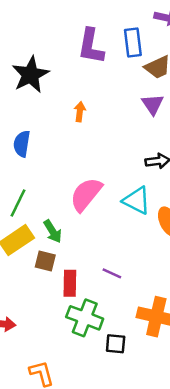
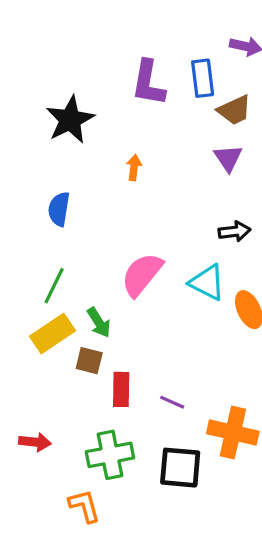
purple line: (112, 273) -> (172, 402), moved
green cross: (85, 318) -> (110, 455), moved, turned -32
black square: (116, 344) -> (180, 468), size x1.6

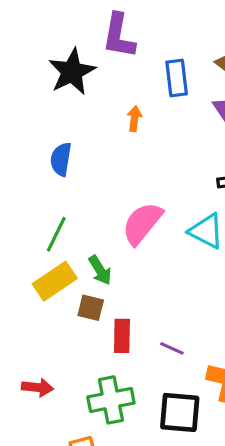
blue rectangle: (203, 78) -> (177, 78), moved
purple L-shape: (148, 83) -> (119, 36), moved

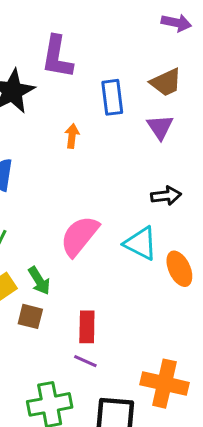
red rectangle: (122, 336) -> (87, 327), moved
purple line: (172, 348) -> (85, 361), moved

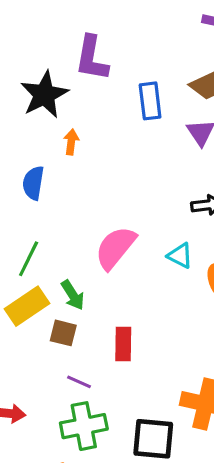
orange arrow: (72, 136) -> (71, 142), moved
cyan triangle: (141, 243) -> (180, 256), size x0.7
purple line: (85, 361) -> (79, 382), moved

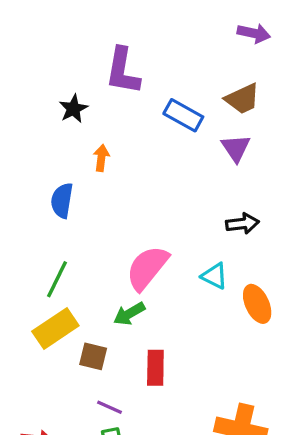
black star: (44, 95) -> (73, 109), size x0.6
blue rectangle: (150, 101) -> (183, 115), turned -54
green arrow: (73, 295) -> (129, 314), moved, turned 92

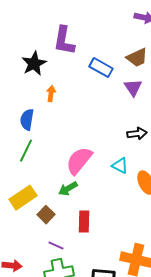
black star: (73, 109) -> (34, 64), size x1.4
green line: (57, 279) -> (26, 151), moved
brown square: (93, 356) -> (46, 215), turned 30

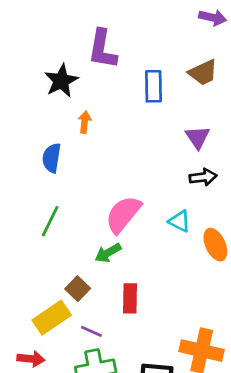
blue rectangle: (101, 68) -> (153, 86), turned 60
purple triangle: (133, 88) -> (197, 137), moved
green line: (26, 151) -> (50, 221), moved
yellow rectangle: (23, 198) -> (52, 318), moved

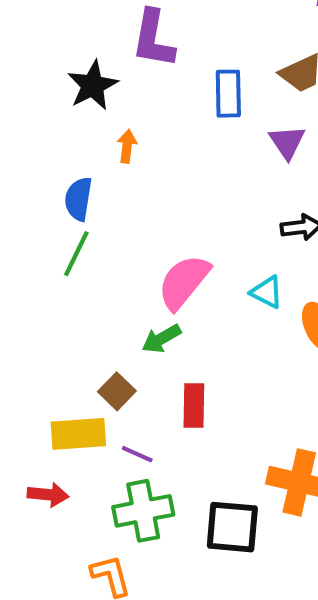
purple triangle: (197, 137) -> (287, 142), moved
green line: (50, 221) -> (76, 254), moved
yellow rectangle: (52, 318) -> (78, 434), turned 30

